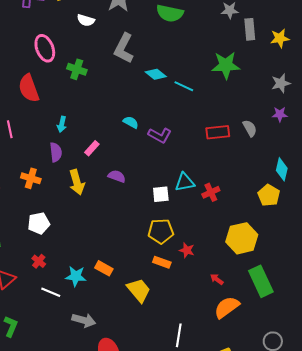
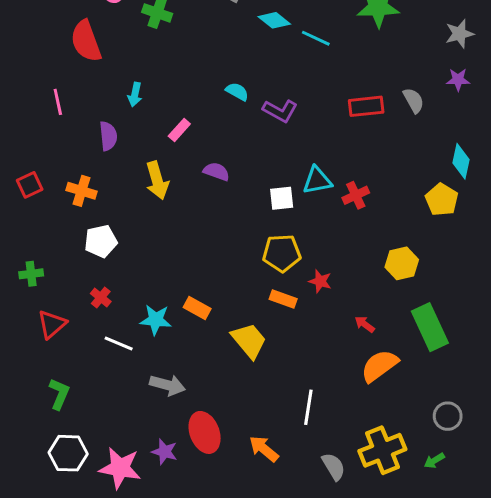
purple semicircle: (56, 152) -> (108, 136), moved
orange cross: (31, 178) -> (82, 191), moved
yellow hexagon: (242, 238) -> (402, 263), size x0.7

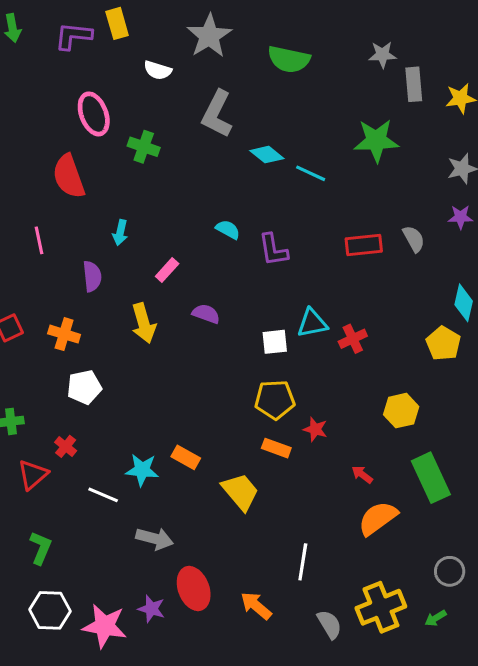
purple L-shape: (280, 111) -> (273, 250), turned 52
red cross: (101, 298) -> (66, 446), moved

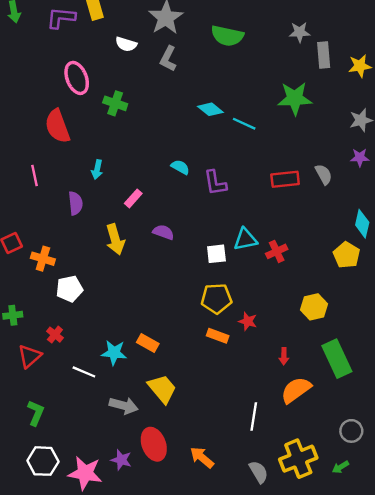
gray L-shape: (217, 114) -> (168, 59), moved, size x0.7
orange cross: (64, 334) -> (43, 259), moved
red arrow: (362, 475) -> (284, 356), turned -126
yellow trapezoid: (240, 492) -> (162, 389), moved
white line: (303, 562) -> (254, 416), moved

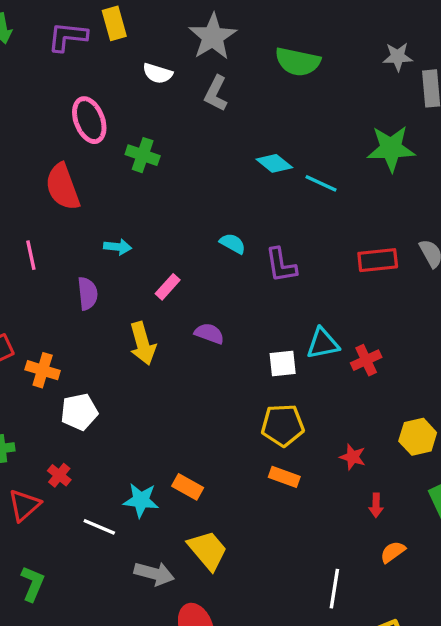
cyan arrow: (97, 170) -> (118, 247), turned -96
red star: (248, 321) -> (353, 457), moved
orange semicircle: (296, 390) -> (393, 552), size x0.6

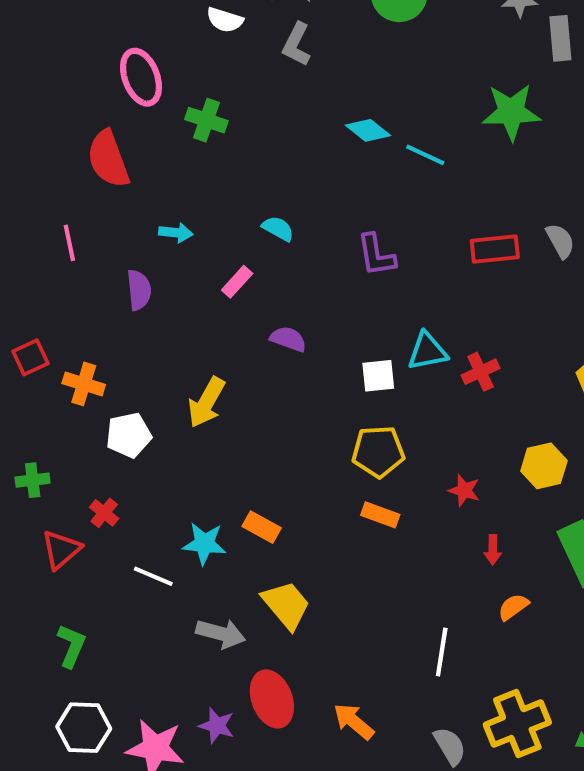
cyan semicircle: (233, 243) -> (278, 229), moved
yellow arrow: (143, 343) -> (206, 402), moved, turned 45

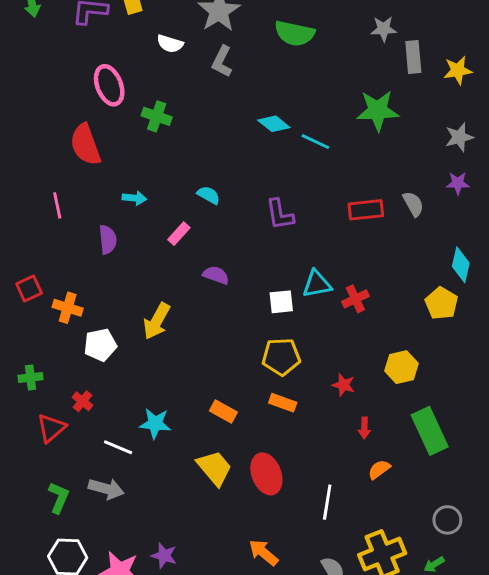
orange rectangle: (262, 527) -> (223, 412), moved
gray arrow: (221, 634) -> (106, 489), moved
red ellipse: (272, 699) -> (266, 474), moved

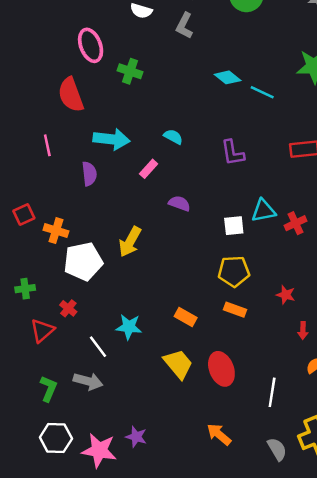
cyan arrow: (134, 198) -> (112, 139), size x1.8
white pentagon: (100, 345) -> (83, 261), size x1.4
white line: (118, 447) -> (98, 347), turned 30

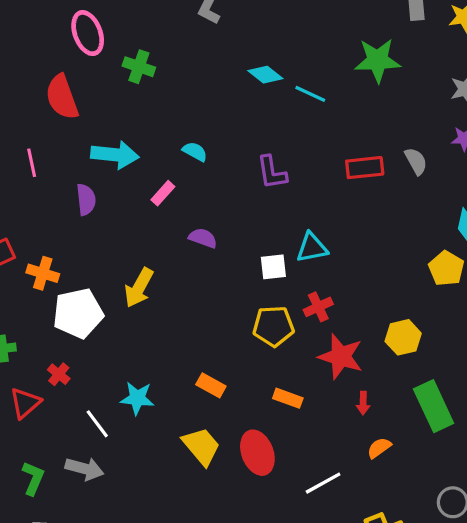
red cross: (296, 223) -> (318, 307), moved
red star: (286, 295) -> (341, 357), size x1.8
orange rectangle: (235, 310) -> (288, 398), moved
white line: (272, 392) -> (323, 483), turned 52

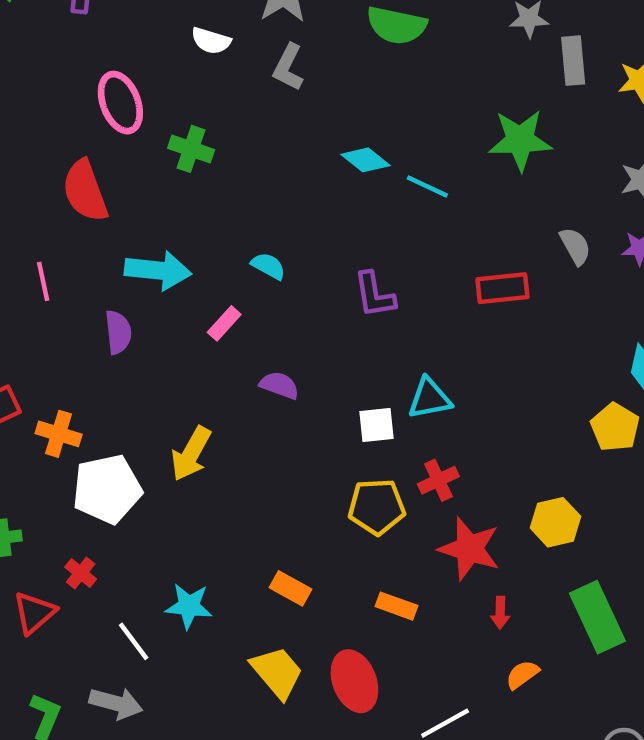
gray semicircle: (416, 161) -> (575, 246), moved

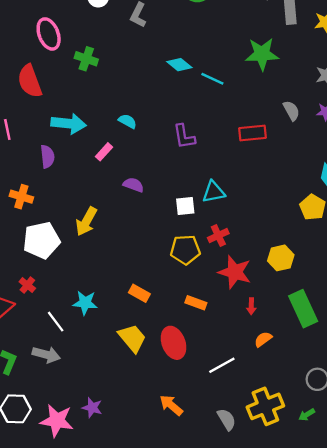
orange cross: (59, 434) -> (21, 197), moved

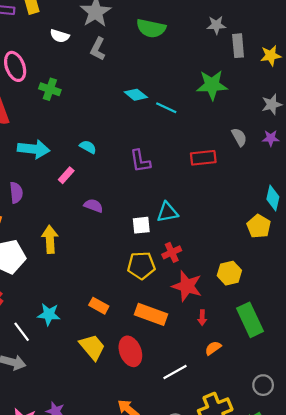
purple semicircle: (47, 157) -> (16, 193), moved
yellow arrow: (86, 221) -> (50, 239), turned 148
orange rectangle: (196, 303) -> (151, 314), size x1.6

